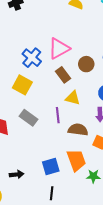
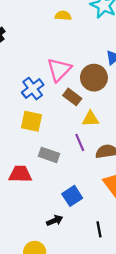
blue cross: (32, 58) -> (33, 89), turned 30
brown circle: (86, 64) -> (94, 78), size x1.5
blue square: (51, 166) -> (72, 196), moved

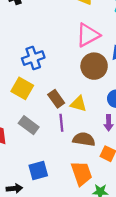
pink triangle: (59, 70) -> (88, 35), moved
brown rectangle: (72, 97) -> (56, 99), moved

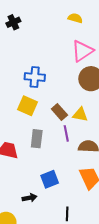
blue cross: (33, 58) -> (35, 77), turned 30
gray rectangle: (29, 125) -> (37, 139), turned 66

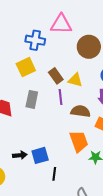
pink triangle: (82, 51) -> (61, 24), moved, turned 30
yellow square: (27, 106) -> (26, 67), turned 36
blue square: (50, 179) -> (40, 155), moved

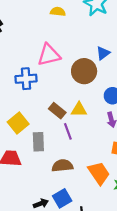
yellow square: (26, 67) -> (18, 123), moved
brown semicircle: (81, 111) -> (62, 166), moved

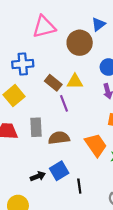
blue cross: (26, 79) -> (23, 64), moved
gray rectangle: (38, 142) -> (36, 127), moved

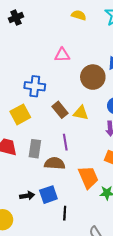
pink triangle: (44, 27) -> (62, 55), size x0.7
purple line: (64, 103) -> (65, 142), moved

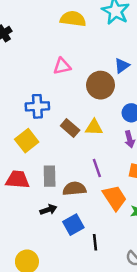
yellow semicircle: (79, 15) -> (73, 19), size x1.5
purple line: (65, 142) -> (97, 168), moved
black arrow: (27, 196) -> (48, 210), moved

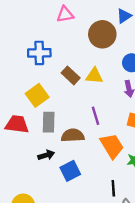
yellow square: (27, 141) -> (37, 95), moved
black line: (95, 242) -> (113, 188), moved

